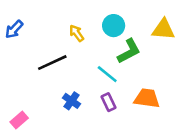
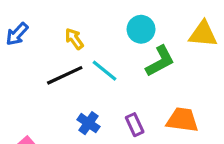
yellow arrow: (77, 33) -> (74, 39), moved
cyan line: (107, 74) -> (104, 71), moved

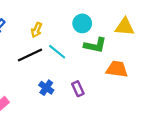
yellow arrow: (74, 39) -> (37, 30), turned -120
green L-shape: (160, 61) -> (95, 45), turned 40
orange trapezoid: (182, 120) -> (117, 69), moved

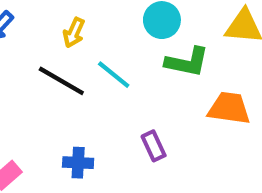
black line: (30, 55) -> (61, 81), turned 55
blue cross: (46, 88) -> (78, 163), moved, turned -32

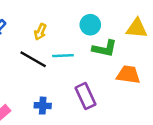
cyan line: (114, 75) -> (63, 56), turned -42
purple rectangle: (154, 146) -> (86, 96), size x1.5

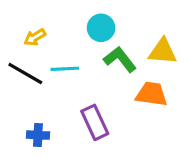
yellow triangle: (137, 28) -> (163, 51), moved
yellow arrow: (40, 32) -> (35, 37), turned 35
green L-shape: (105, 48) -> (120, 59), turned -140

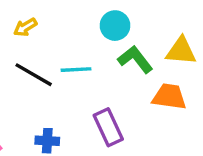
yellow arrow: (35, 37) -> (25, 27), moved

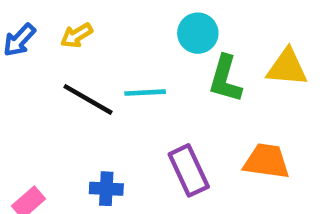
green L-shape: (135, 59) -> (225, 79), turned -126
orange trapezoid: (169, 97) -> (266, 161), moved

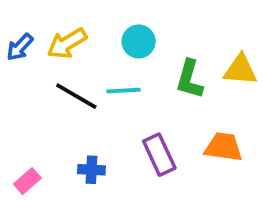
cyan circle: (198, 33) -> (139, 41), moved
yellow arrow: (77, 35) -> (67, 43), size x1.5

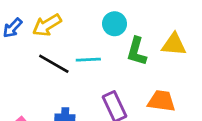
cyan circle: (139, 41) -> (115, 24), moved

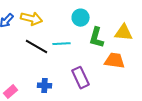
yellow arrow: (47, 25) -> (32, 19), turned -135
orange trapezoid: (161, 101) -> (115, 61), moved

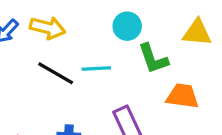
yellow triangle: (124, 33) -> (197, 33), moved
green L-shape: (97, 38) -> (153, 59), turned -35

